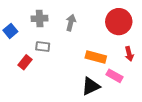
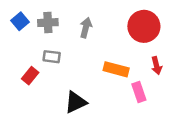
blue square: (10, 31) -> (20, 21), moved
pink rectangle: (115, 76) -> (139, 92), turned 42
black triangle: (91, 86) -> (76, 102), moved

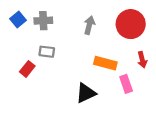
gray arrow: (86, 28) -> (89, 25), moved
black triangle: (76, 102) -> (86, 93), moved

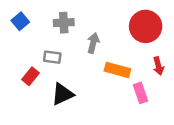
gray cross: (43, 21) -> (64, 23), moved
gray arrow: (89, 25) -> (93, 43), moved
black triangle: (86, 93) -> (62, 94), moved

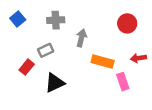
red circle: (146, 26) -> (127, 23), size x0.7
gray rectangle: (52, 57) -> (46, 50), turned -32
red arrow: (158, 66) -> (138, 58), turned 96

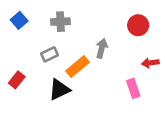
gray arrow: (81, 38) -> (102, 48), moved
orange rectangle: (103, 61) -> (77, 67), moved, turned -55
red rectangle: (27, 67) -> (17, 80), moved

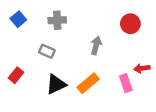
gray rectangle: (49, 54) -> (47, 51), turned 49
red arrow: (150, 63) -> (142, 68), moved
orange rectangle: (77, 67) -> (88, 83), moved

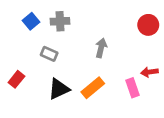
blue square: (18, 19) -> (31, 21), moved
red circle: (130, 24) -> (148, 25), moved

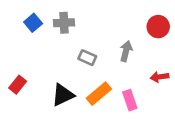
gray arrow: (101, 48) -> (126, 51), moved
gray rectangle: (49, 54) -> (87, 58), moved
pink rectangle: (133, 88) -> (130, 100), moved

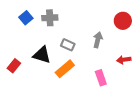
orange rectangle: (99, 94) -> (65, 69), moved
black triangle: (63, 95) -> (42, 55), moved, turned 42

